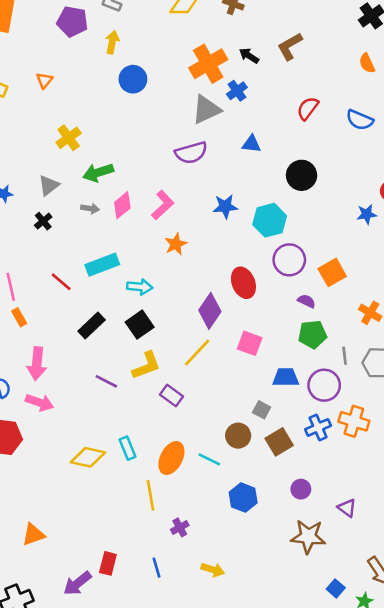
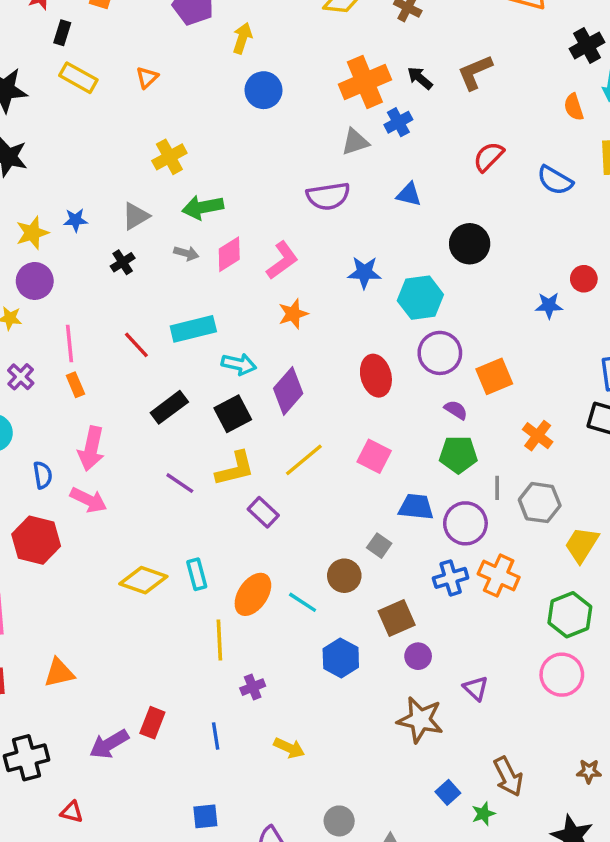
gray triangle: (206, 109) -> (355, 142), size x0.7
purple diamond: (210, 311) -> (288, 391), moved
brown square: (279, 442) -> (397, 618), moved

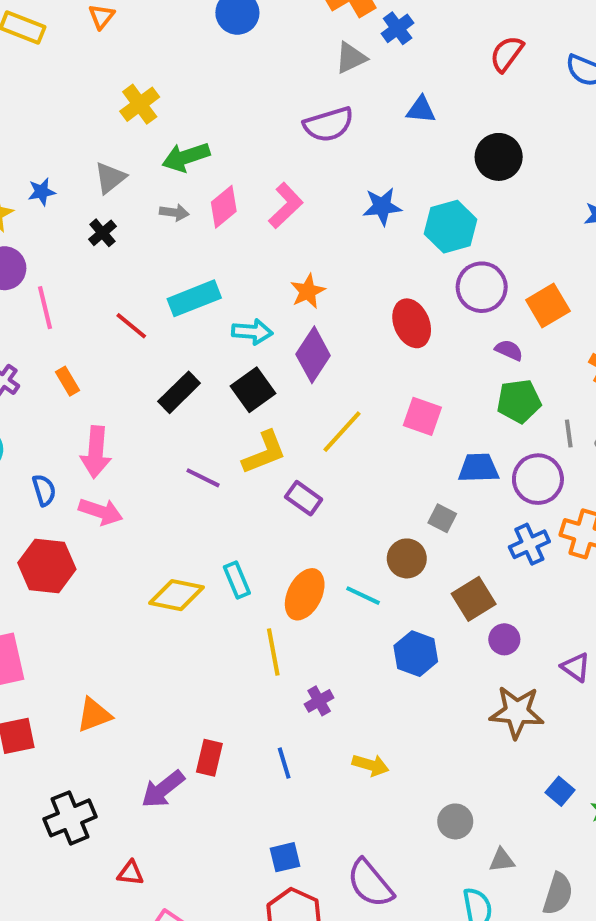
orange star: (293, 314) -> (308, 291), moved
pink line: (69, 343) -> (45, 308), moved
gray circle: (339, 821) -> (455, 821), moved

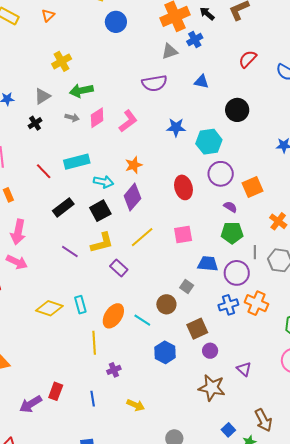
pink square: (422, 416) -> (183, 234), turned -36

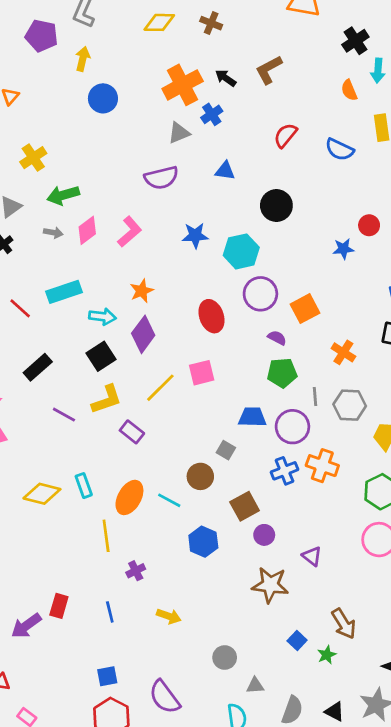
black rectangle: (63, 207) -> (38, 367), moved
pink square: (183, 234) -> (202, 373), moved

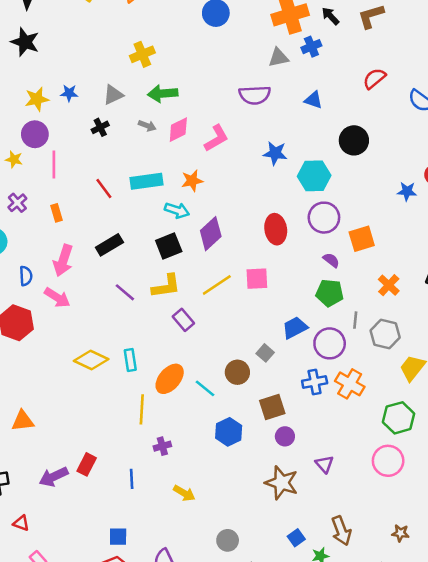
orange star: (142, 291) -> (192, 181), moved
blue trapezoid: (252, 417) -> (295, 328), turned -40

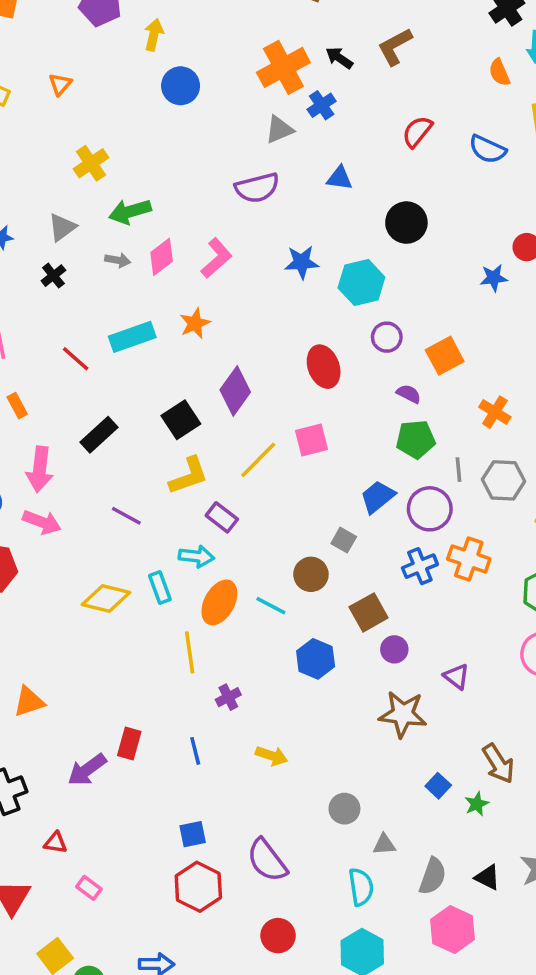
cyan arrow: (177, 210) -> (196, 556), moved
purple circle: (324, 218) -> (387, 337), size x0.7
purple line: (125, 292) -> (126, 516), moved

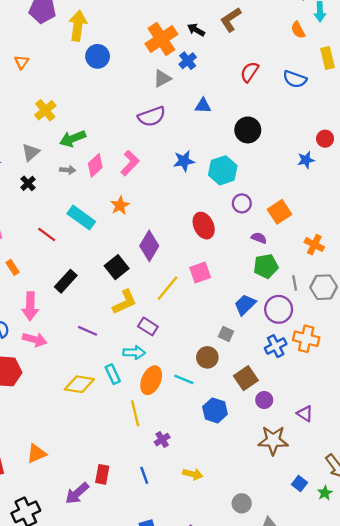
yellow arrow: (154, 35) -> (78, 26), size x1.5
cyan rectangle: (132, 337) -> (81, 218), turned 60

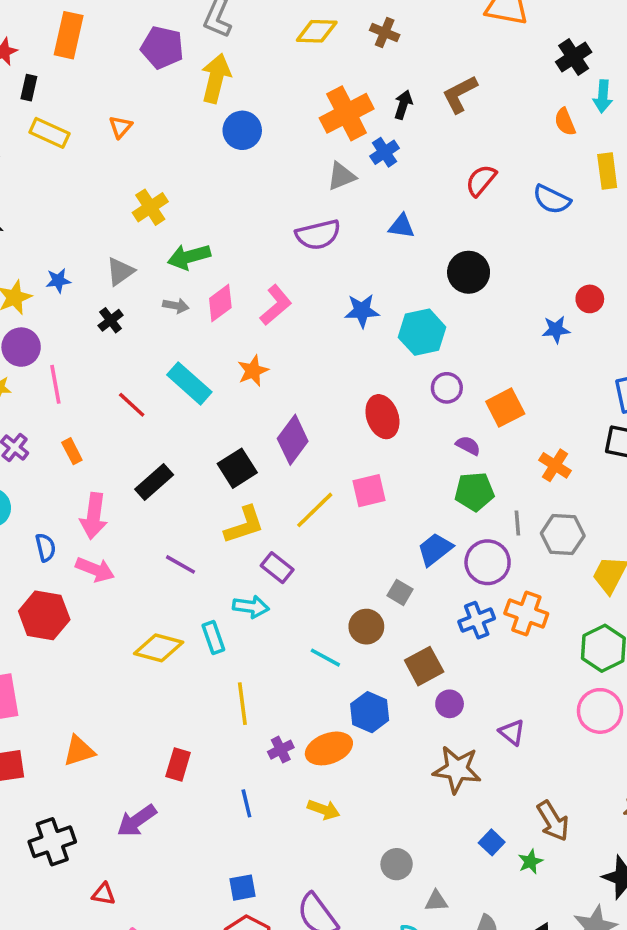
black arrow: (196, 30) -> (403, 105), turned 72
orange ellipse: (151, 380) -> (329, 748), moved, turned 40
red rectangle: (102, 474) -> (178, 765), moved

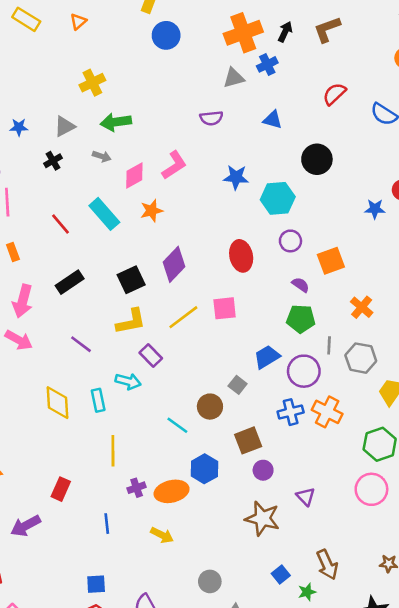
purple semicircle: (318, 235) -> (211, 118), size x0.7
pink diamond: (220, 303) -> (134, 176), moved
yellow diamond: (159, 648) -> (57, 403), turned 64

